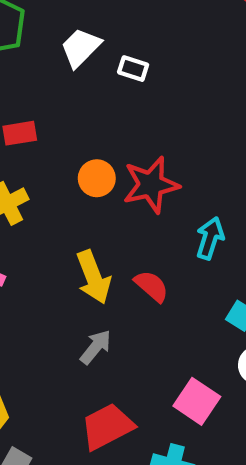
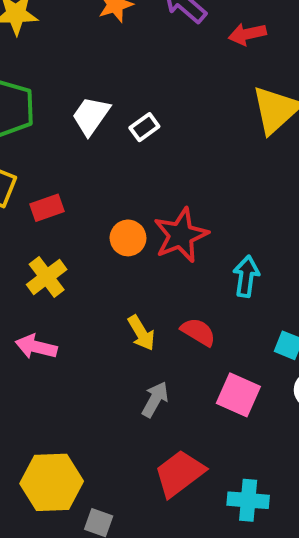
white rectangle: (133, 69) -> (144, 127), turned -44
yellow arrow: (93, 277) -> (141, 333), size x0.7
pink square: (197, 401) -> (238, 395), moved

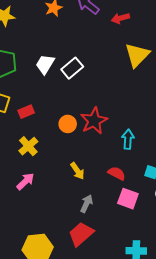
white rectangle: (144, 127) -> (72, 68), size x1.5
red semicircle: (198, 332) -> (117, 173), moved
pink arrow: (36, 347) -> (25, 181), turned 126
red trapezoid: (179, 473) -> (81, 234), moved

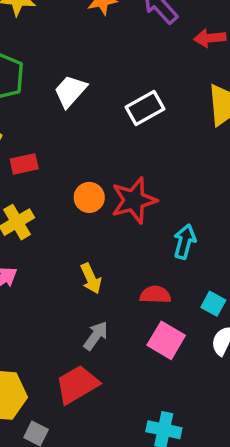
white rectangle: (72, 68) -> (145, 108), moved
red semicircle: (117, 173) -> (155, 295), turned -36

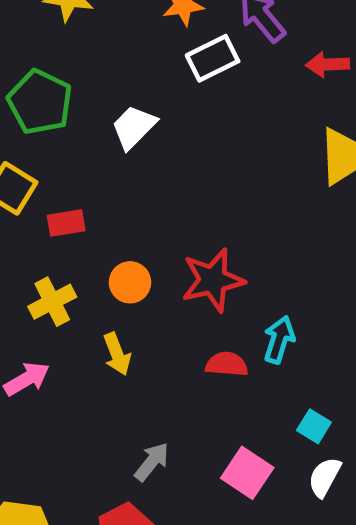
white rectangle: (145, 108) -> (213, 58), moved
orange circle: (89, 197) -> (130, 282), moved
yellow arrow: (91, 279) -> (117, 354), moved
red semicircle: (155, 295) -> (227, 364), moved

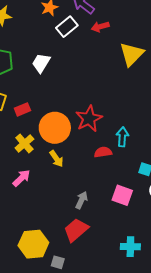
red arrow: (327, 64) -> (100, 27), moved
orange circle: (130, 282) -> (55, 128), size x1.8

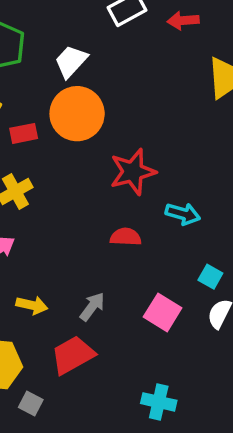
orange circle: (55, 128) -> (77, 114), moved
cyan arrow: (122, 137) -> (183, 214), turned 90
red semicircle: (103, 152) -> (126, 237), moved
yellow arrow: (56, 159) -> (32, 305), moved, turned -54

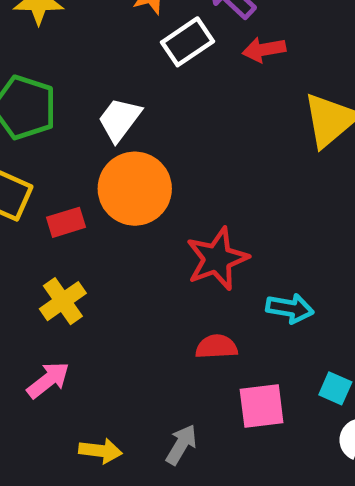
pink square: (163, 312) -> (262, 406), moved, turned -33

